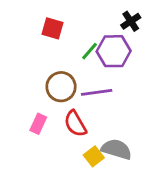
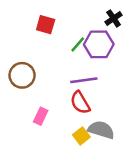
brown circle: (61, 87) -> (22, 75), moved
pink rectangle: (38, 124) -> (41, 116), moved
red semicircle: (75, 124) -> (80, 103), moved

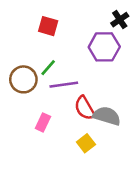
green line: (78, 44) -> (48, 68), moved
purple line: (84, 80) -> (64, 85), moved
gray semicircle: (101, 130) -> (107, 116), moved

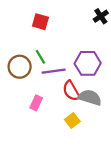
purple hexagon: (104, 47) -> (88, 63), moved
green line: (48, 68) -> (40, 57), turned -72

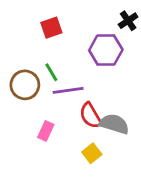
red square: (40, 22) -> (51, 28), turned -35
purple hexagon: (88, 63) -> (106, 50), moved

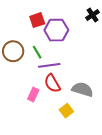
purple hexagon: (106, 50) -> (56, 30), moved
brown circle: (25, 85) -> (13, 51), moved
red semicircle: (90, 116) -> (52, 83), moved

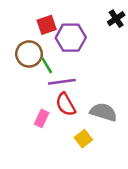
brown circle: (13, 51) -> (29, 54), moved

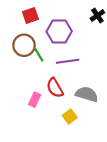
red square: (47, 25) -> (30, 16), moved
purple line: (62, 82) -> (68, 61), moved

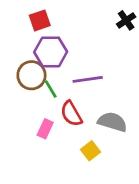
purple hexagon: (59, 31) -> (51, 52), moved
brown circle: (24, 45) -> (31, 75), moved
green line: (39, 55) -> (51, 89), moved

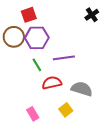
brown circle: (31, 75) -> (14, 37), moved
red semicircle: (71, 114) -> (52, 83), turned 108
pink rectangle: (45, 129) -> (33, 114), moved, turned -56

